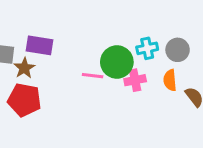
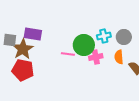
brown star: (24, 68) -> (23, 49), size x1.5

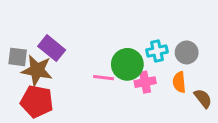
purple rectangle: (33, 34) -> (52, 48), turned 30
brown star: (23, 49) -> (37, 70), turned -30

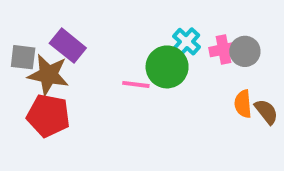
cyan cross: (157, 51) -> (187, 42), moved, turned -36
pink cross: (145, 82) -> (224, 49), moved
orange semicircle: (179, 82) -> (243, 104), moved

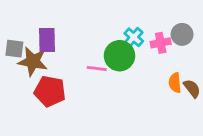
purple rectangle: (68, 46) -> (47, 40), turned 50
gray circle: (245, 51) -> (182, 34), moved
red pentagon: (48, 116) -> (50, 91), moved

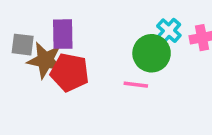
pink line: (97, 68) -> (136, 85), moved
red pentagon: (50, 91) -> (70, 72), moved

